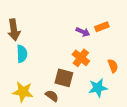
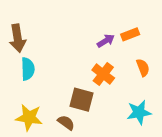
purple arrow: (83, 32) -> (106, 41), turned -56
orange semicircle: (113, 66) -> (143, 68), moved
cyan star: (98, 88) -> (139, 112), moved

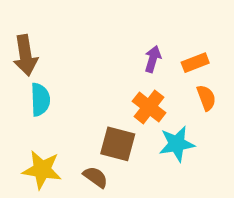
orange rectangle: (130, 34) -> (195, 63), moved
purple arrow: (106, 41) -> (153, 59), turned -42
cyan star: (139, 112) -> (177, 144), moved

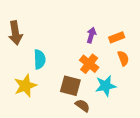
cyan semicircle: (40, 100) -> (40, 59), moved
yellow star: (42, 170) -> (25, 86), moved, turned -30
brown semicircle: (96, 177) -> (83, 106), moved

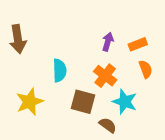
cyan semicircle: (40, 59) -> (60, 70), moved
cyan star: (106, 86) -> (125, 102), turned 30
brown semicircle: (83, 106) -> (108, 125), moved

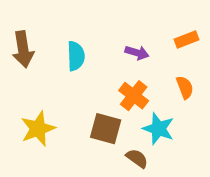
purple arrow: (108, 42) -> (137, 53), turned 90
orange rectangle: (138, 44) -> (187, 39), moved
cyan semicircle: (60, 70) -> (76, 56), moved

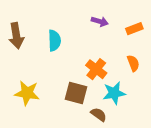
purple arrow: (137, 53) -> (100, 21), moved
yellow star: (38, 129) -> (27, 93), turned 30
cyan star: (158, 129) -> (114, 93), turned -30

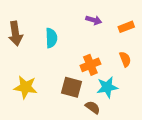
orange cross: (96, 69) -> (90, 65), turned 30

